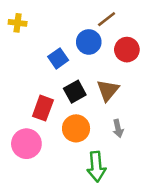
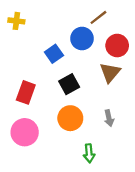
brown triangle: (108, 90) -> (110, 72), moved
red rectangle: (43, 108) -> (26, 92), moved
green arrow: (96, 167) -> (89, 153), size x0.7

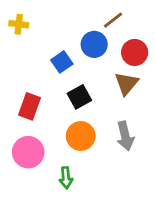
gray arrow: (109, 118) -> (125, 136), size x1.5
green arrow: (89, 153) -> (66, 178), moved

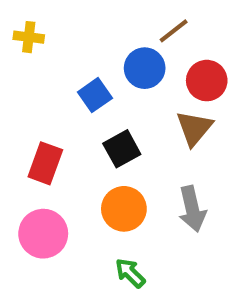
green arrow: (66, 178) -> (130, 273), moved, turned 140

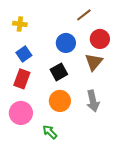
yellow cross: (29, 37) -> (20, 24), moved
blue circle: (145, 68) -> (66, 43), moved
blue square: (95, 95) -> (24, 54), moved
green arrow: (130, 273) -> (50, 132), moved

